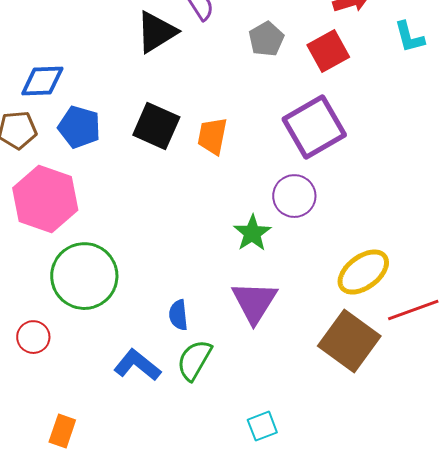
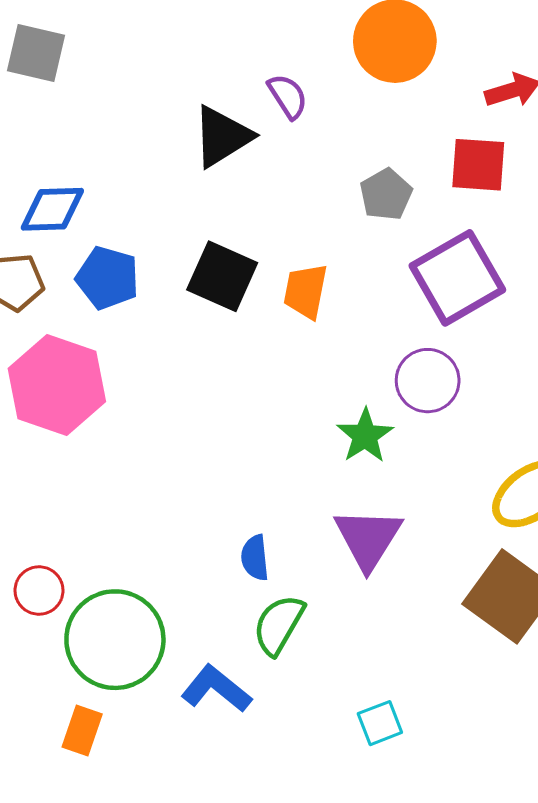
gray pentagon: (266, 39) -> (386, 194), moved
red square: (328, 51) -> (478, 165), turned 33
green circle: (84, 276) -> (115, 640), moved
blue L-shape: (137, 365) -> (216, 689), moved

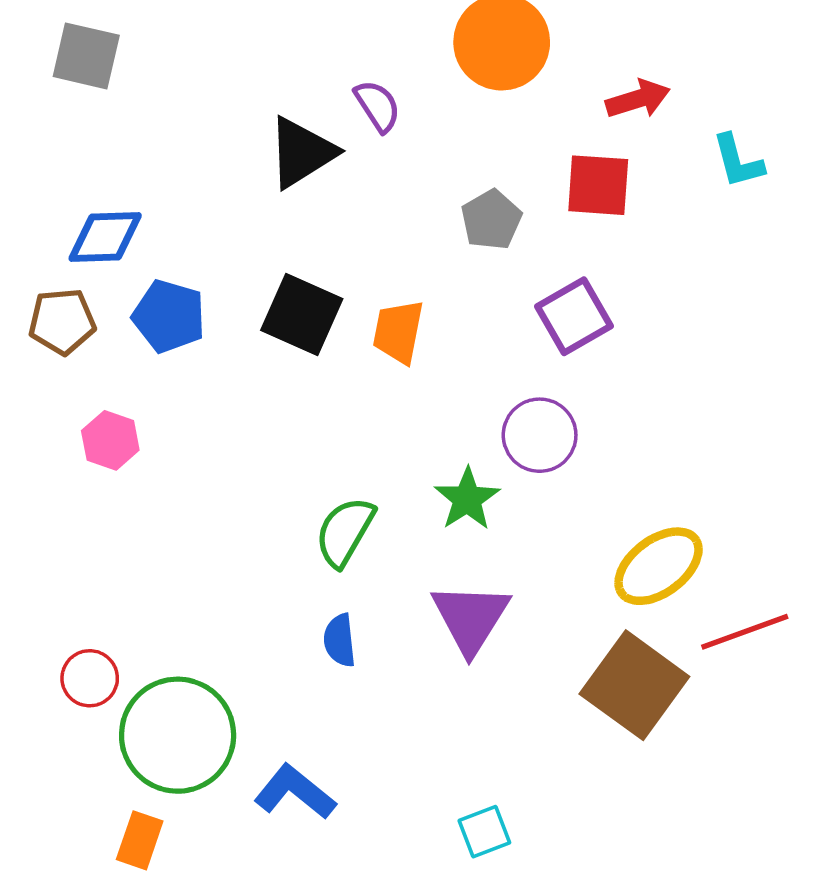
purple square: (457, 278) -> (574, 316), size x0.7
pink hexagon: (57, 385) -> (110, 440), size x0.5
green semicircle: (279, 625) -> (345, 532), moved

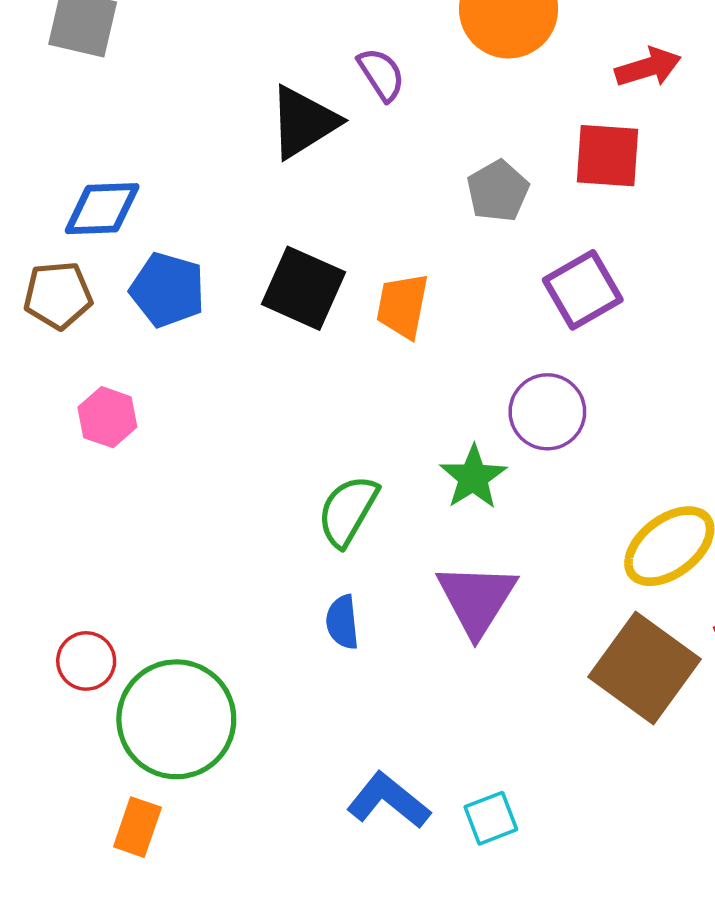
blue L-shape: (295, 792) -> (388, 801), moved

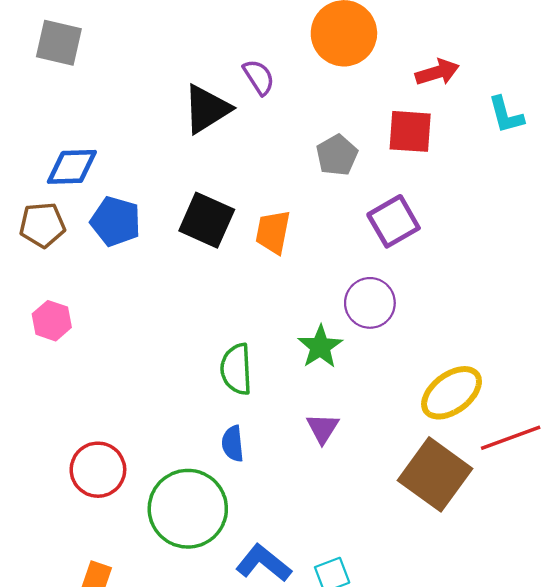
pink hexagon: (107, 417) -> (52, 321), moved
green semicircle: (348, 511) -> (236, 369), turned -33
purple triangle: (477, 599) -> (323, 428), size x0.6
red circle: (86, 661) -> (98, 470), moved, size x1.4
green circle: (176, 719) -> (188, 509), moved

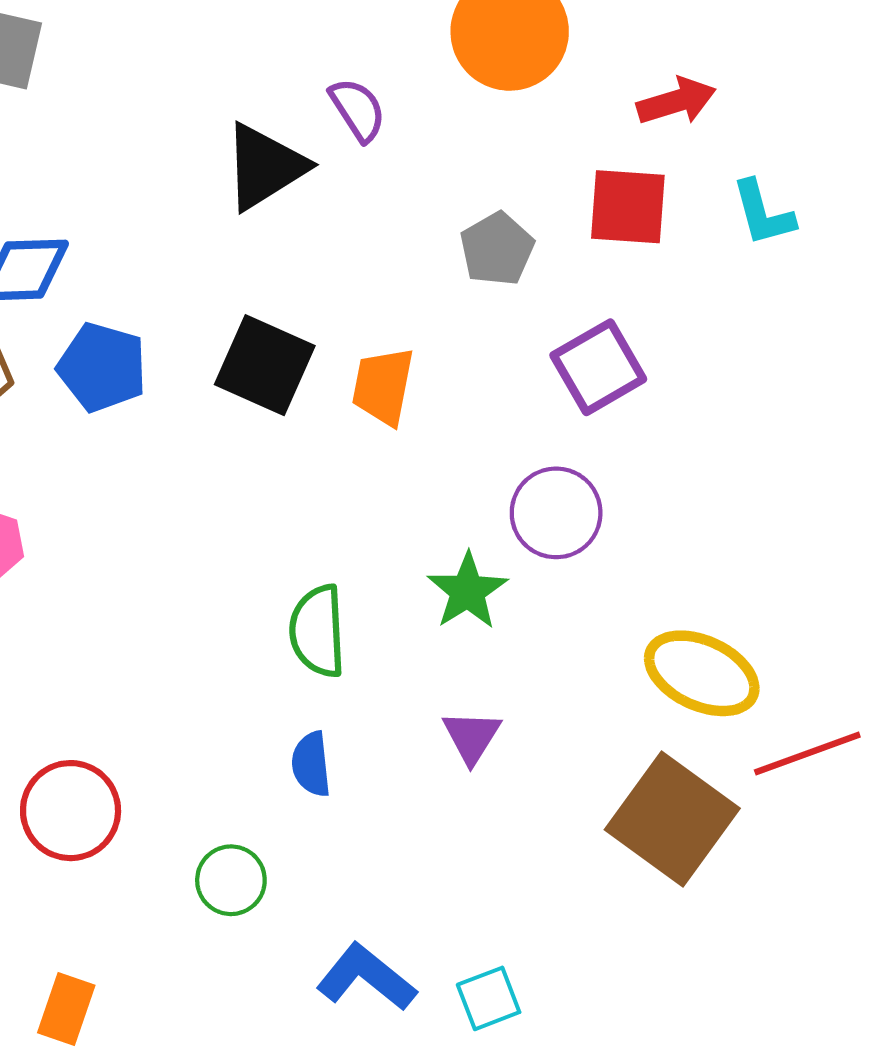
cyan L-shape: (506, 115) -> (763, 213), moved
yellow ellipse: (452, 393) -> (702, 673), turned 62
green circle: (188, 509) -> (231, 880), size x0.5

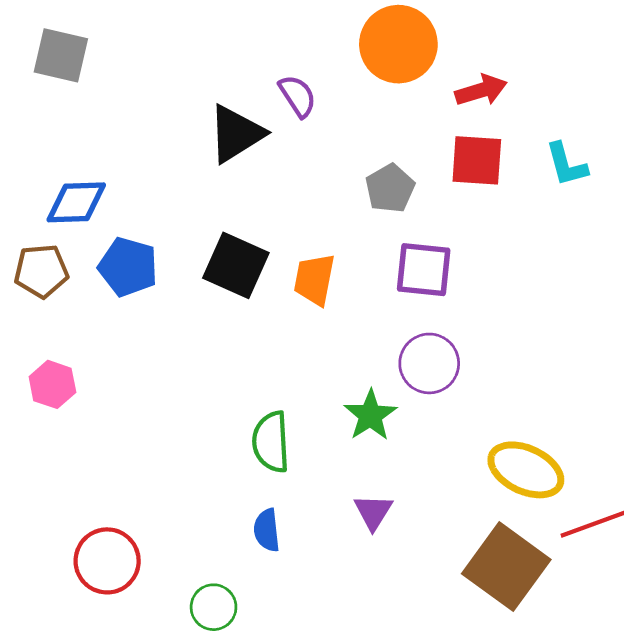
red arrow: (676, 101) -> (481, 90), moved
purple square: (598, 367) -> (424, 270), moved, turned 36

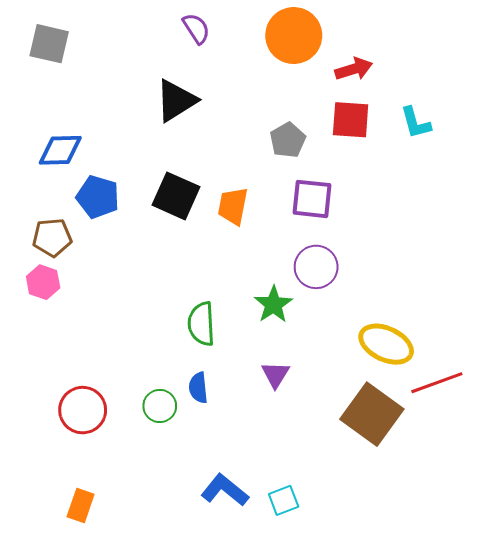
purple semicircle: (298, 96) -> (196, 28), moved
brown pentagon: (41, 271) -> (52, 238), moved
green circle: (214, 607) -> (160, 406), moved

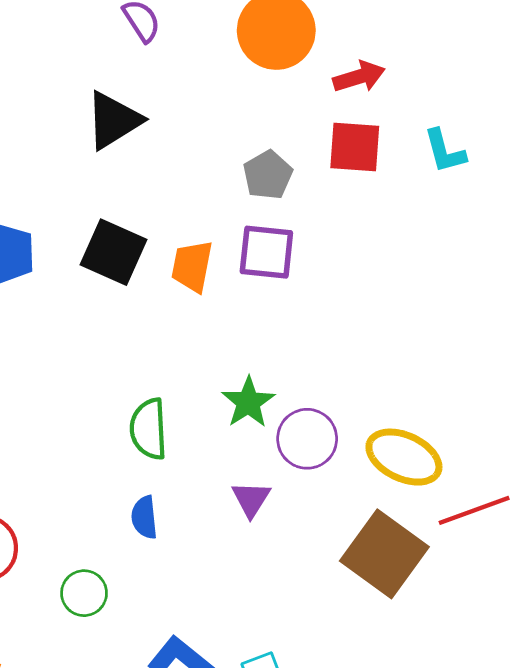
purple square: (312, 199) -> (266, 252), moved
purple circle: (316, 267) -> (307, 439), moved
green circle: (160, 406) -> (84, 593), moved

